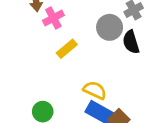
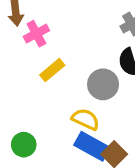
gray circle: (110, 27) -> (103, 84), moved

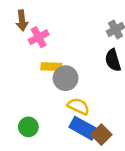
yellow rectangle: (52, 70) -> (51, 67), turned 42
gray circle: (103, 84) -> (66, 78), moved

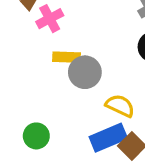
yellow semicircle: (78, 106) -> (120, 106), moved
blue rectangle: (83, 128) -> (108, 138), turned -52

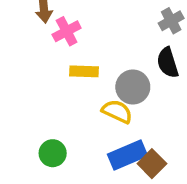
gray circle: (85, 72) -> (133, 87), moved
yellow semicircle: (120, 106) -> (117, 111), moved

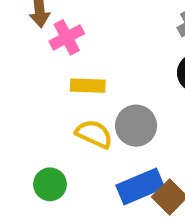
gray circle: (133, 87) -> (136, 126), moved
yellow semicircle: (117, 111) -> (94, 134), moved

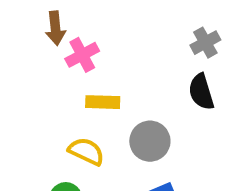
yellow semicircle: (94, 134) -> (86, 151), moved

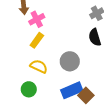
yellow rectangle: (103, 102) -> (37, 40), moved, turned -56

